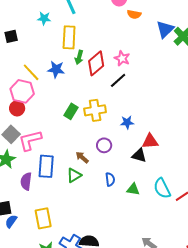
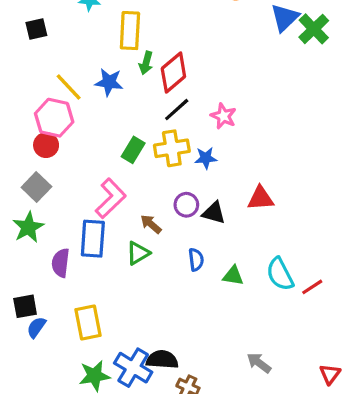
pink star: (122, 58) -> (223, 116), moved
black line: (118, 80) -> (177, 110), moved
blue star: (127, 122) -> (206, 158), moved
pink L-shape: (30, 140) -> (111, 198), moved, turned 150
black triangle: (139, 155) -> (214, 213), moved

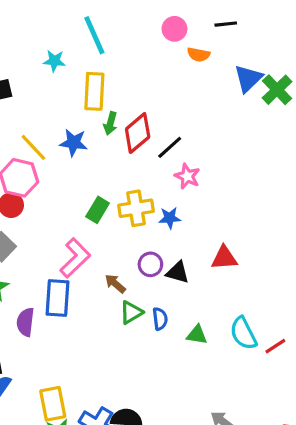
black line: (177, 110) -> (170, 147), moved
green triangle: (138, 253) -> (131, 312), moved
yellow rectangle: (88, 322) -> (53, 404), moved

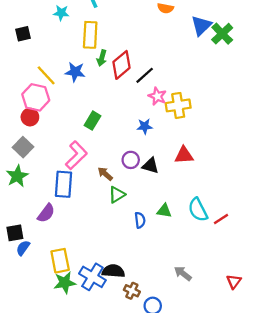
yellow cross: (136, 208) -> (178, 105), moved
blue semicircle: (160, 319) -> (140, 220), moved
purple semicircle: (25, 322) -> (46, 213), moved, turned -150

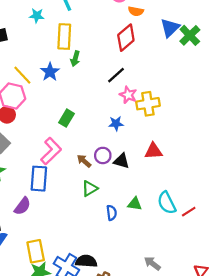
red diamond: (121, 65) -> (126, 38), moved
blue star: (75, 72) -> (50, 72), turned 30
brown arrow: (105, 174) -> (84, 161), moved

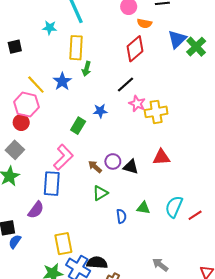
blue star: (116, 124) -> (100, 111), moved
cyan semicircle: (167, 203) -> (174, 207), turned 50
yellow rectangle: (36, 251) -> (63, 244), moved

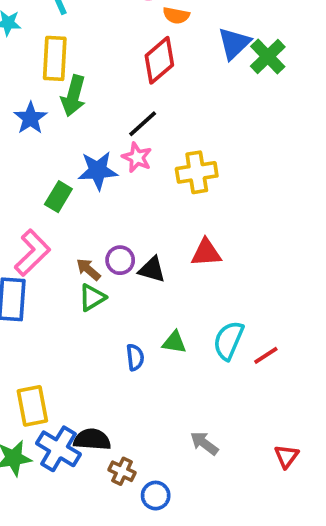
green arrow: (87, 69) -> (73, 96), size x1.5
pink star: (137, 104) -> (137, 157), moved
blue star: (100, 111) -> (98, 170), size x1.5
green triangle: (100, 193) -> (92, 298), moved

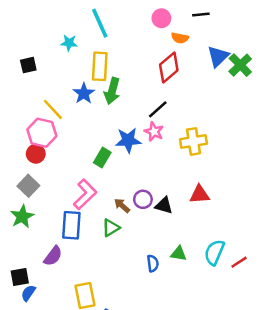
blue star: (30, 118) -> (84, 93), moved
green triangle: (92, 298) -> (111, 228), moved

